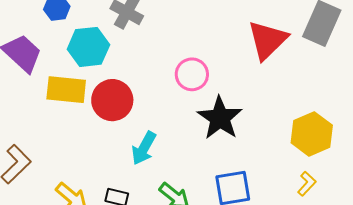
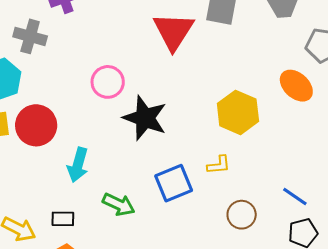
yellow L-shape: (307, 184) -> (219, 165), moved, turned 55

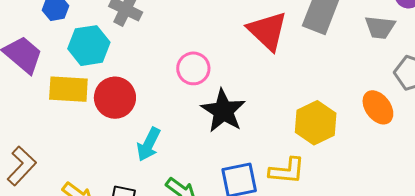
red triangle: (173, 31) -> (267, 31), turned -30
yellow L-shape: (219, 165) -> (287, 171), size x1.5

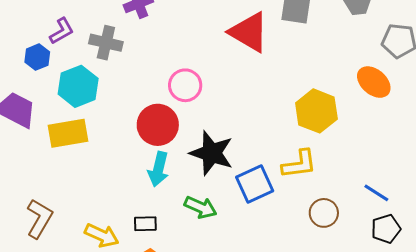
red circle: (115, 98) -> (158, 125), moved
black star: (223, 111) -> (212, 153), moved

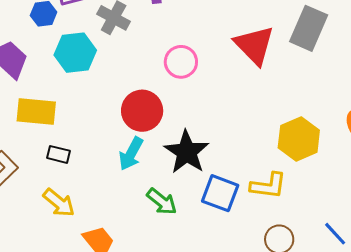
pink circle: (185, 85) -> (181, 62), moved
yellow rectangle: (68, 133) -> (36, 112), moved
blue square: (255, 184) -> (220, 193), turned 30
black rectangle: (145, 224) -> (58, 154), moved

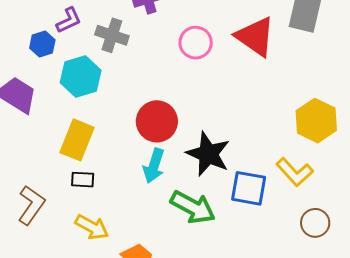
pink circle: (181, 62) -> (196, 43), moved
yellow rectangle: (36, 112) -> (77, 140), moved, turned -63
yellow L-shape: (268, 186) -> (295, 172), turned 51
green arrow: (162, 202) -> (193, 207), size x1.4

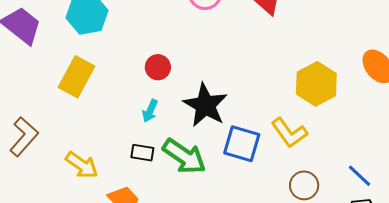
red circle: (157, 121) -> (158, 67), size x0.6
cyan arrow: (154, 166) -> (150, 111), size x0.7
black rectangle: (83, 180) -> (142, 153), moved

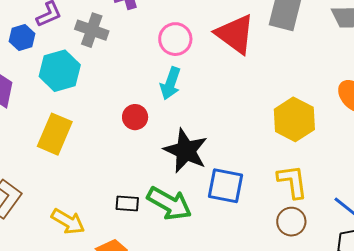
cyan arrow: (150, 111) -> (170, 83), moved, size x1.4
yellow L-shape: (289, 133) -> (292, 181), moved, turned -147

